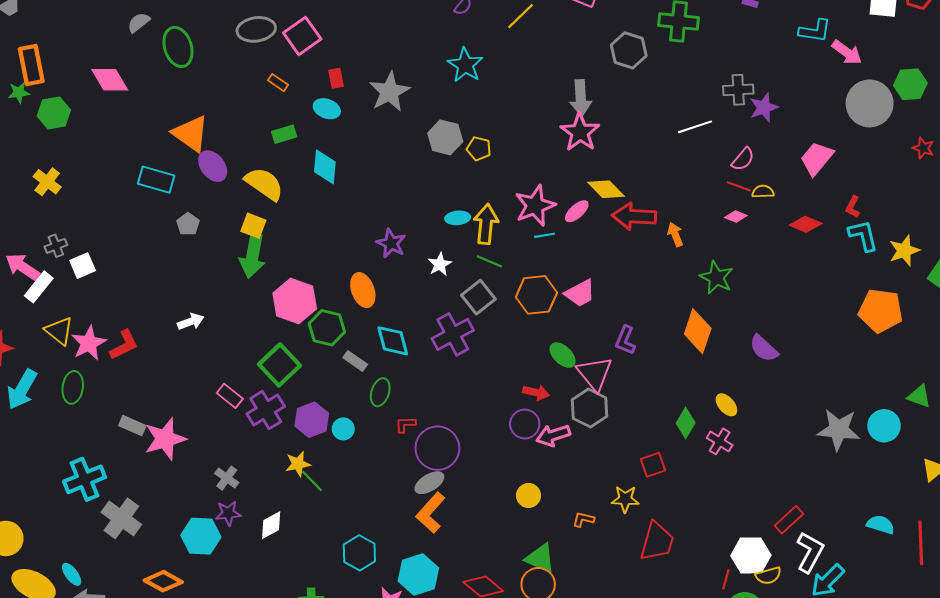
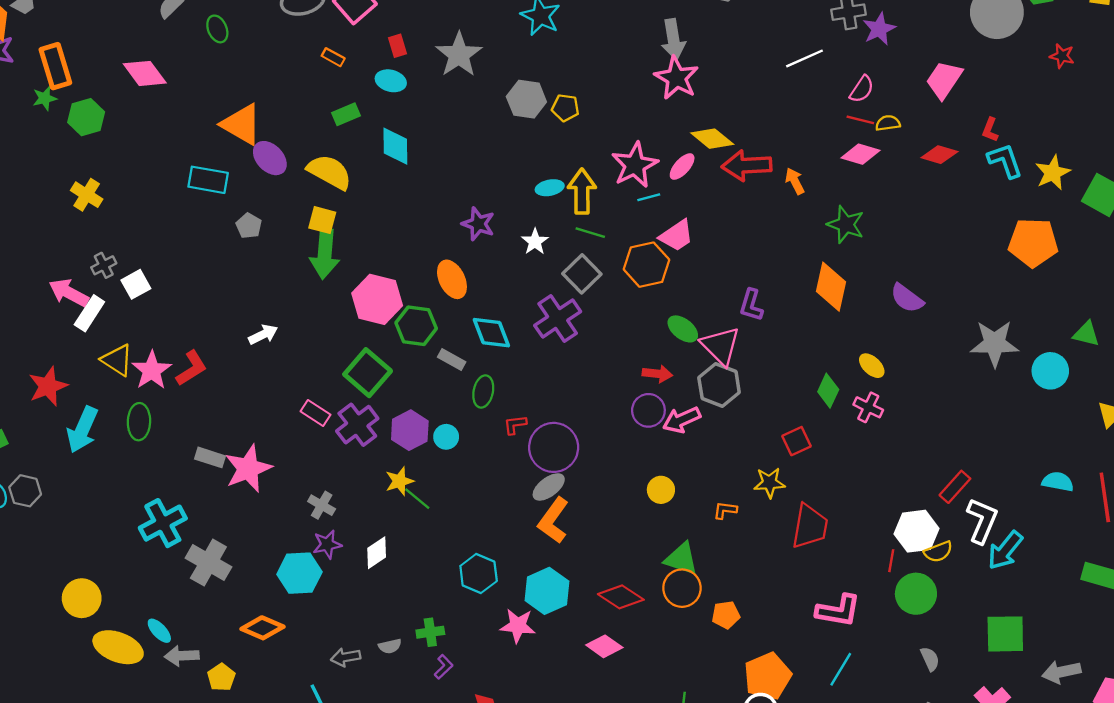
green ellipse: (178, 47) -> (217, 29), size x0.6
pink diamond: (736, 217) -> (860, 154), size x1.5
pink trapezoid: (580, 293) -> (677, 236), moved
gray star: (839, 430) -> (995, 343), moved

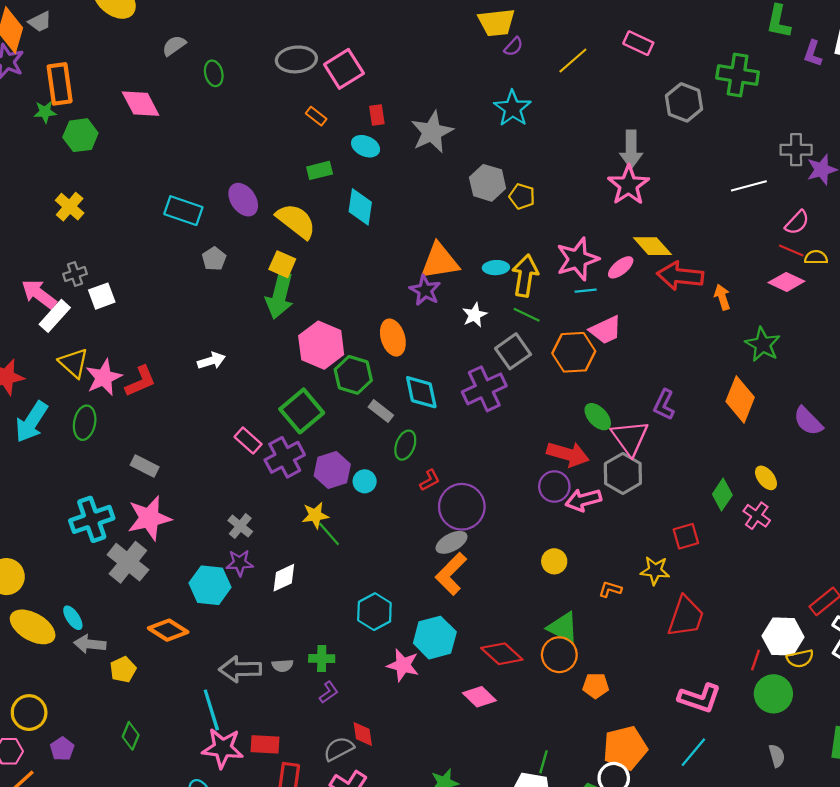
orange triangle: (242, 124) -> (440, 261), moved, turned -48
red arrow: (657, 374) -> (568, 454), size x1.5
red L-shape: (515, 425) -> (430, 480), turned 150
pink star: (248, 469) -> (149, 518), moved
gray arrow: (346, 657) -> (240, 669), size x1.5

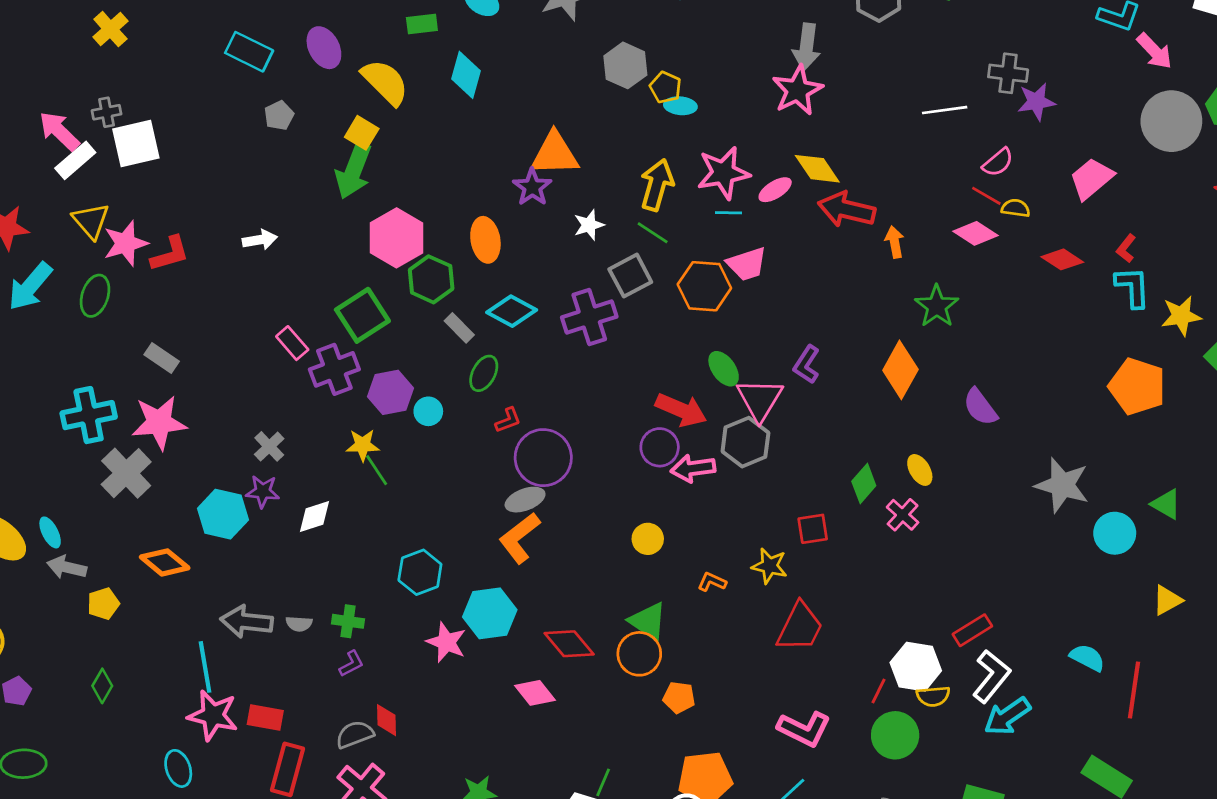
cyan ellipse: (496, 268) -> (680, 106), moved
white square: (102, 296) -> (136, 144), size x1.5
cyan diamond: (421, 392) -> (512, 311), turned -57

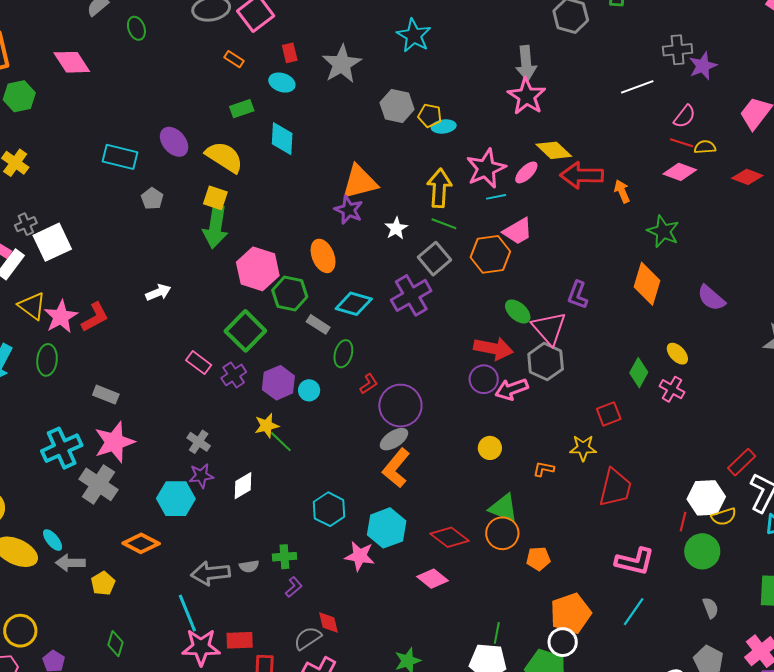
purple cross: (334, 369) -> (234, 375), size x0.7

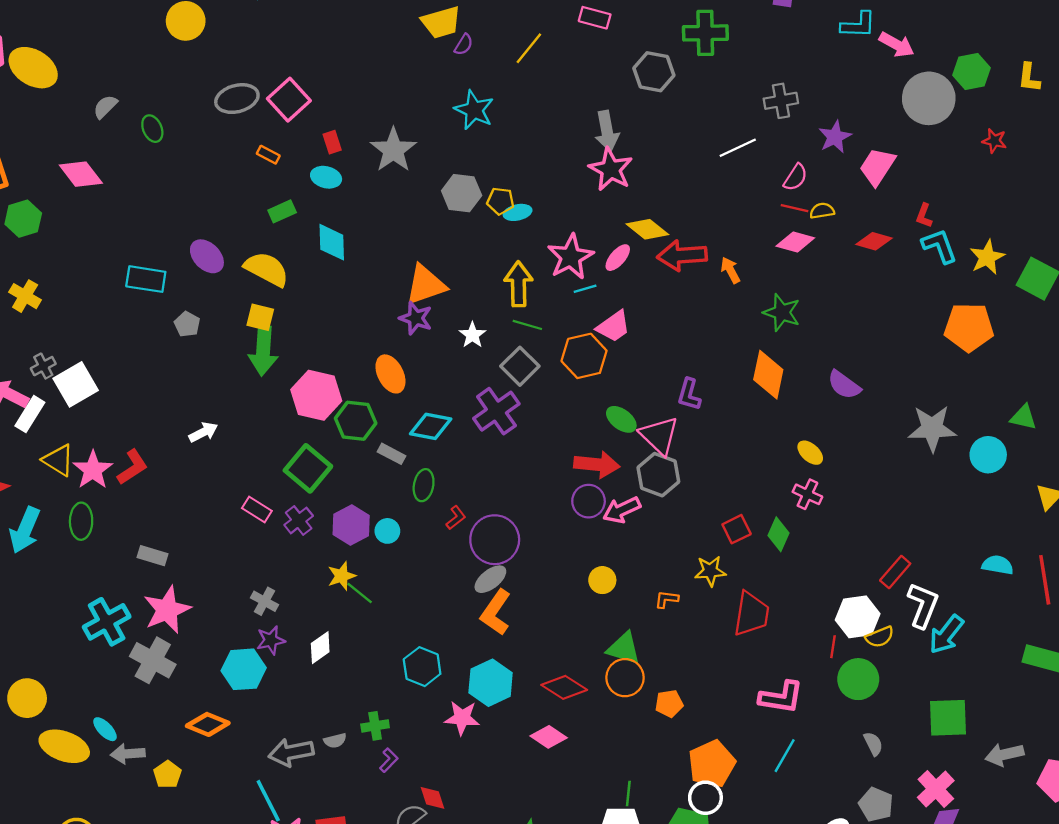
purple star: (703, 66) -> (835, 137), moved
green diamond: (639, 373) -> (779, 534), moved

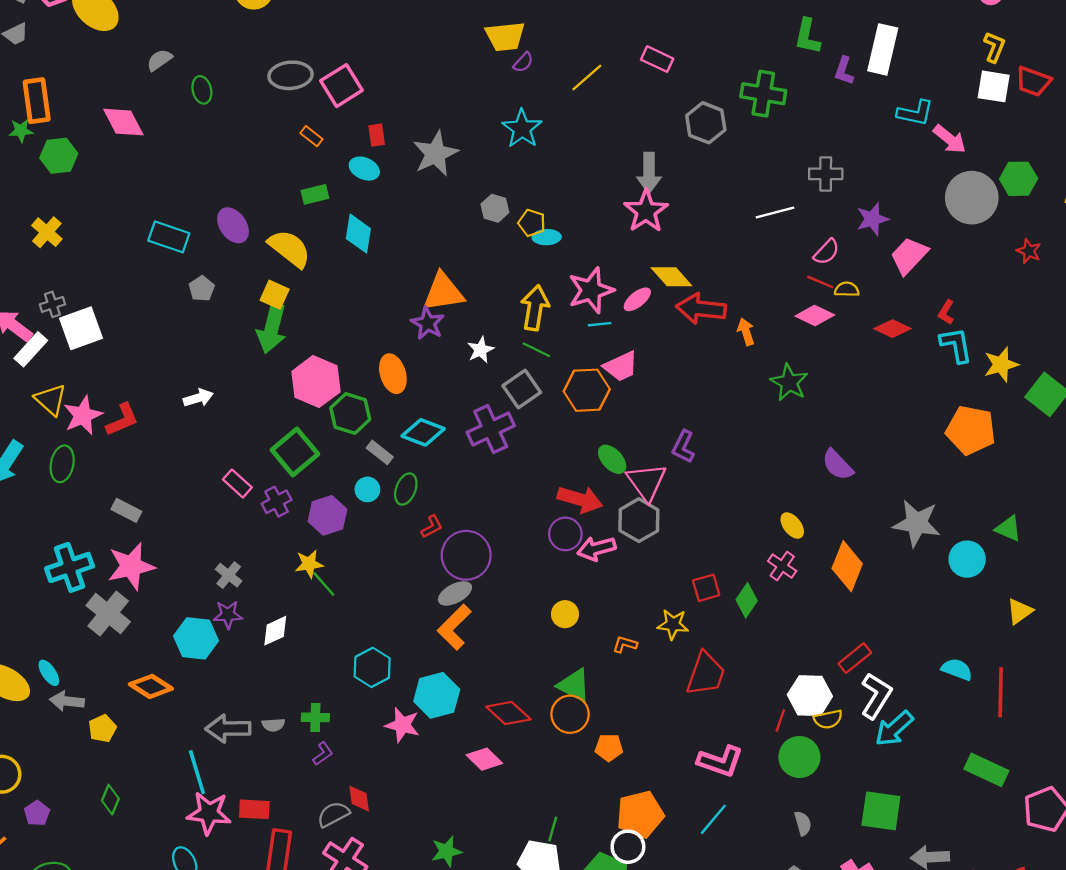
gray hexagon: (462, 193) -> (495, 208), size x0.7
orange diamond: (768, 375) -> (847, 566), moved
cyan circle: (387, 531) -> (367, 489), moved

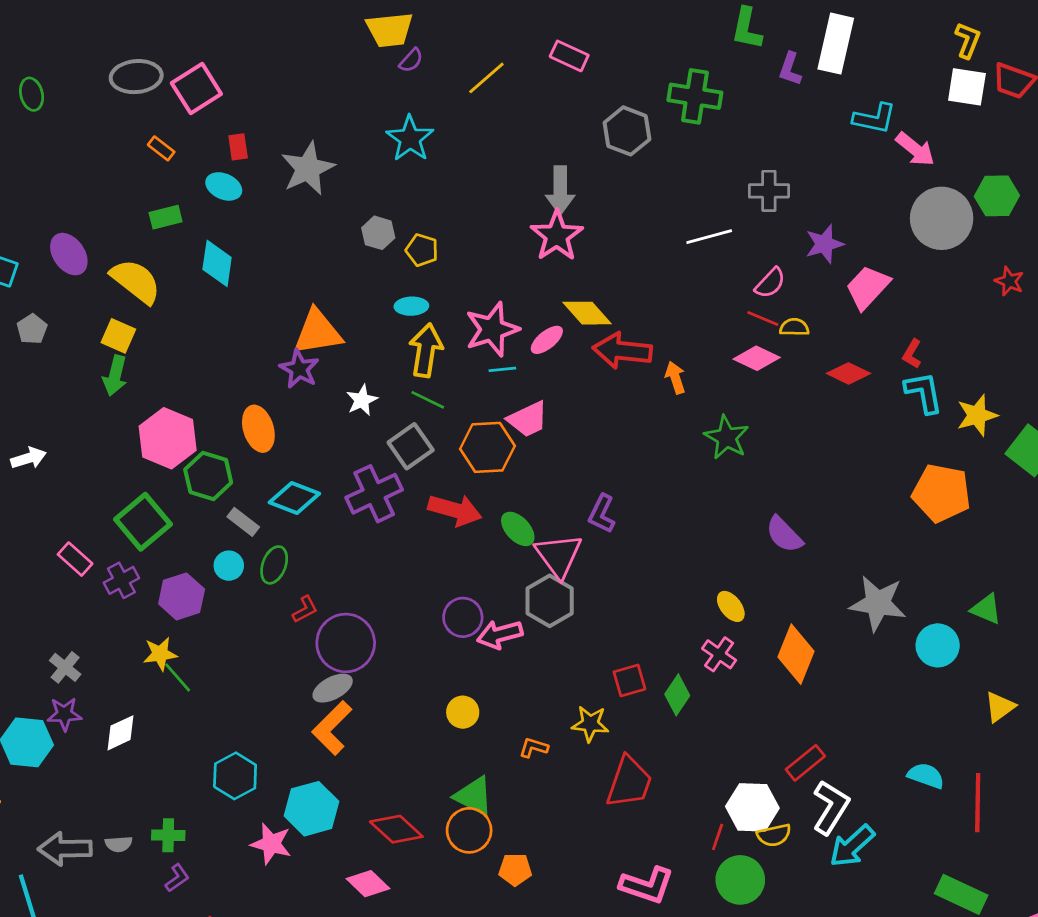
cyan ellipse: (547, 237) -> (411, 306), moved
green arrow: (272, 328) -> (115, 376), size x0.7
red arrow: (580, 499) -> (455, 510), moved

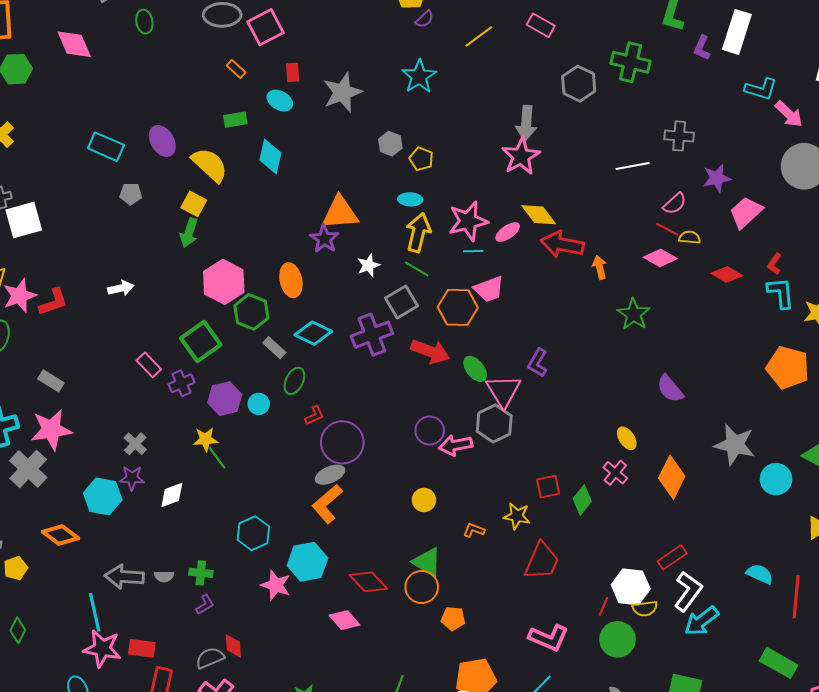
gray pentagon: (32, 329) -> (131, 194), turned 30
cyan circle: (229, 566) -> (259, 404), moved

